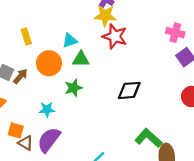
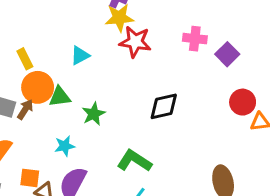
pink cross: (175, 33) -> (195, 39), moved
green triangle: (81, 59) -> (60, 97), moved
orange circle: (49, 63) -> (38, 87), moved
green L-shape: (148, 138) -> (134, 161), moved

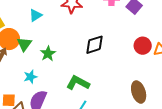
green triangle: (60, 97) -> (24, 44), turned -42
red circle: (243, 102) -> (143, 46), moved

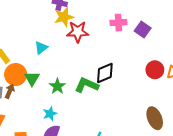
cyan star: (30, 77) -> (50, 114), moved
green L-shape: (78, 83) -> (87, 85), moved

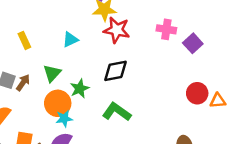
black diamond: (105, 73) -> (115, 71), moved
orange circle: (16, 75) -> (58, 103), moved
green L-shape: (87, 85) -> (117, 112), moved

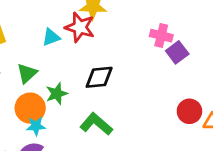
red star: (117, 30) -> (80, 27), moved
purple square: (193, 43) -> (177, 52), moved

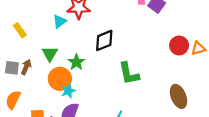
green L-shape: (96, 124) -> (129, 74), moved, turned -125

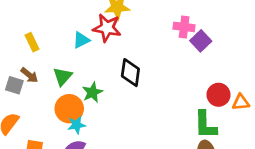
black diamond: (104, 40) -> (130, 73), turned -70
brown arrow: (26, 67) -> (29, 75), moved, turned 96
green L-shape: (129, 74) -> (205, 125), moved

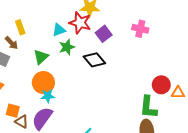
purple square: (201, 41) -> (104, 34), moved
black diamond: (130, 73) -> (94, 60), turned -55
brown arrow: (29, 75) -> (11, 43), moved
green star: (92, 92) -> (67, 47), moved

